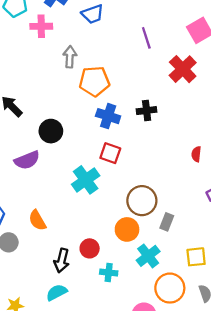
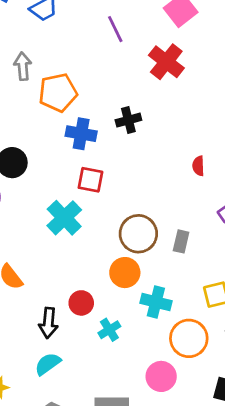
gray rectangle: (167, 222) -> (181, 241), moved
cyan cross: (148, 256) -> (156, 302), turned -30
cyan cross: (109, 273) -> (109, 330), turned -30

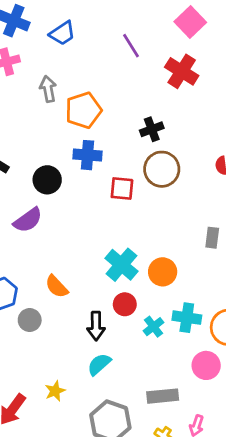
blue cross: (81, 134) -> (87, 155), moved
cyan cross: (64, 218) -> (121, 265), moved
brown circle: (138, 234) -> (162, 169), moved
cyan cross: (156, 302) -> (187, 318), moved

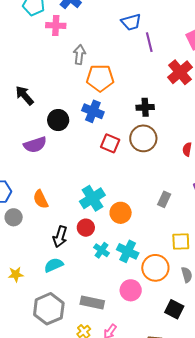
blue trapezoid: (62, 33) -> (131, 22), moved
cyan cross: (154, 327) -> (102, 250), turned -35

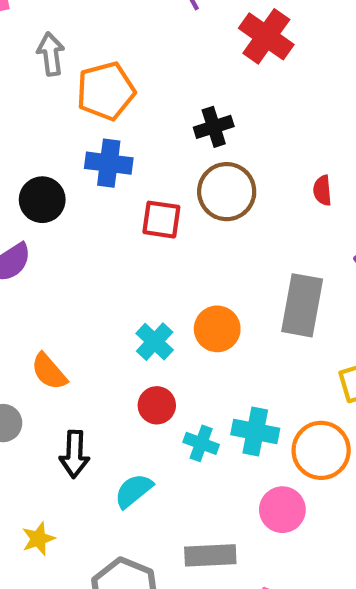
cyan cross: (92, 198) -> (155, 342), size x0.7
gray rectangle: (164, 199) -> (302, 305), size x1.8
orange circle: (121, 213) -> (217, 329), moved
black arrow: (60, 237) -> (74, 454), moved
cyan semicircle: (54, 265) -> (134, 491), moved

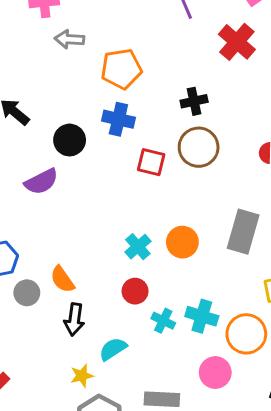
gray arrow: (51, 54) -> (69, 39), moved, turned -84
orange semicircle: (49, 372) -> (62, 279), moved
yellow star: (38, 539) -> (82, 376), moved

